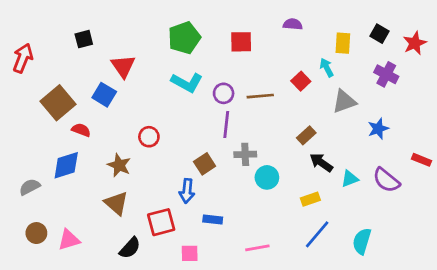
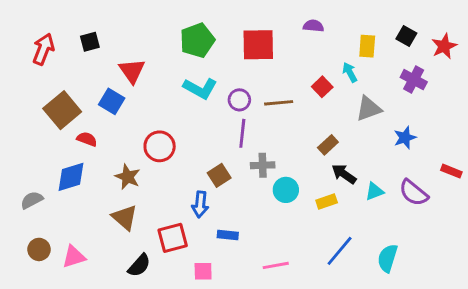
red square: (241, 42) -> (258, 45), size x1.4
red arrow: (23, 58) -> (43, 49), moved
red circle: (149, 137) -> (160, 146), size x1.4
yellow rectangle: (310, 199) -> (327, 202), moved

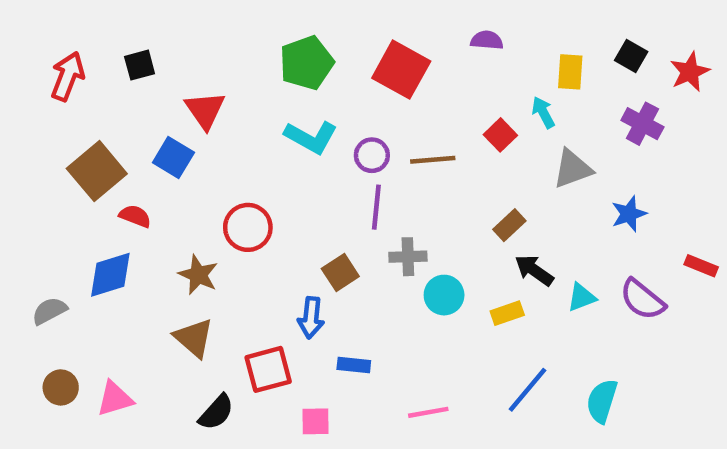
red square: (258, 45) -> (401, 70), turned 30

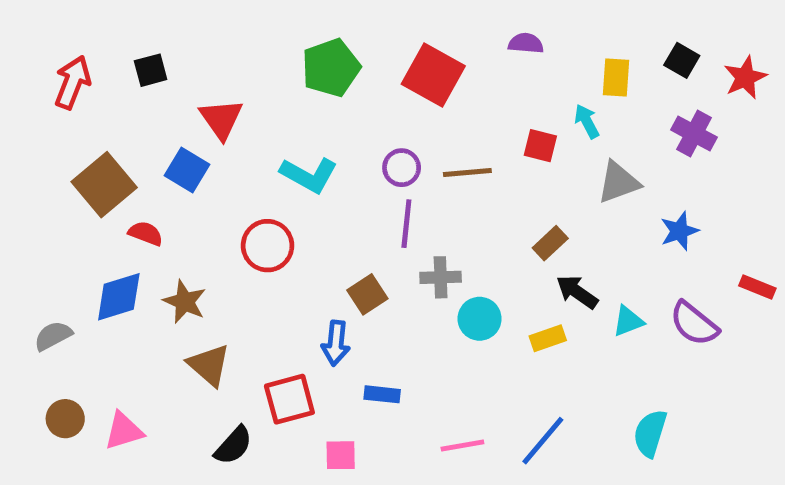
red square: (500, 135) -> (540, 146), turned -32
cyan L-shape: (311, 137) -> (309, 175), moved
brown star: (198, 275) -> (185, 302), moved
blue line: (527, 390) -> (543, 441), moved

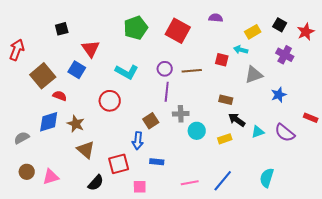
yellow rectangle: (616, 77) -> (253, 32), turned 56
red arrow: (73, 82) -> (17, 50), moved
cyan arrow: (587, 121) -> (241, 50), turned -48
brown rectangle: (550, 243) -> (226, 100), turned 56

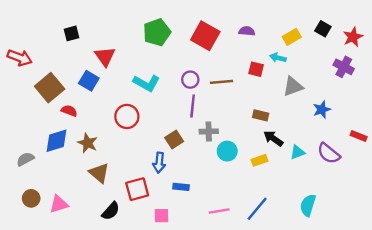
purple semicircle: (216, 18) -> (247, 31), moved
red arrow: (17, 50) -> (20, 58), turned 90
purple cross: (285, 55) -> (344, 67), moved

